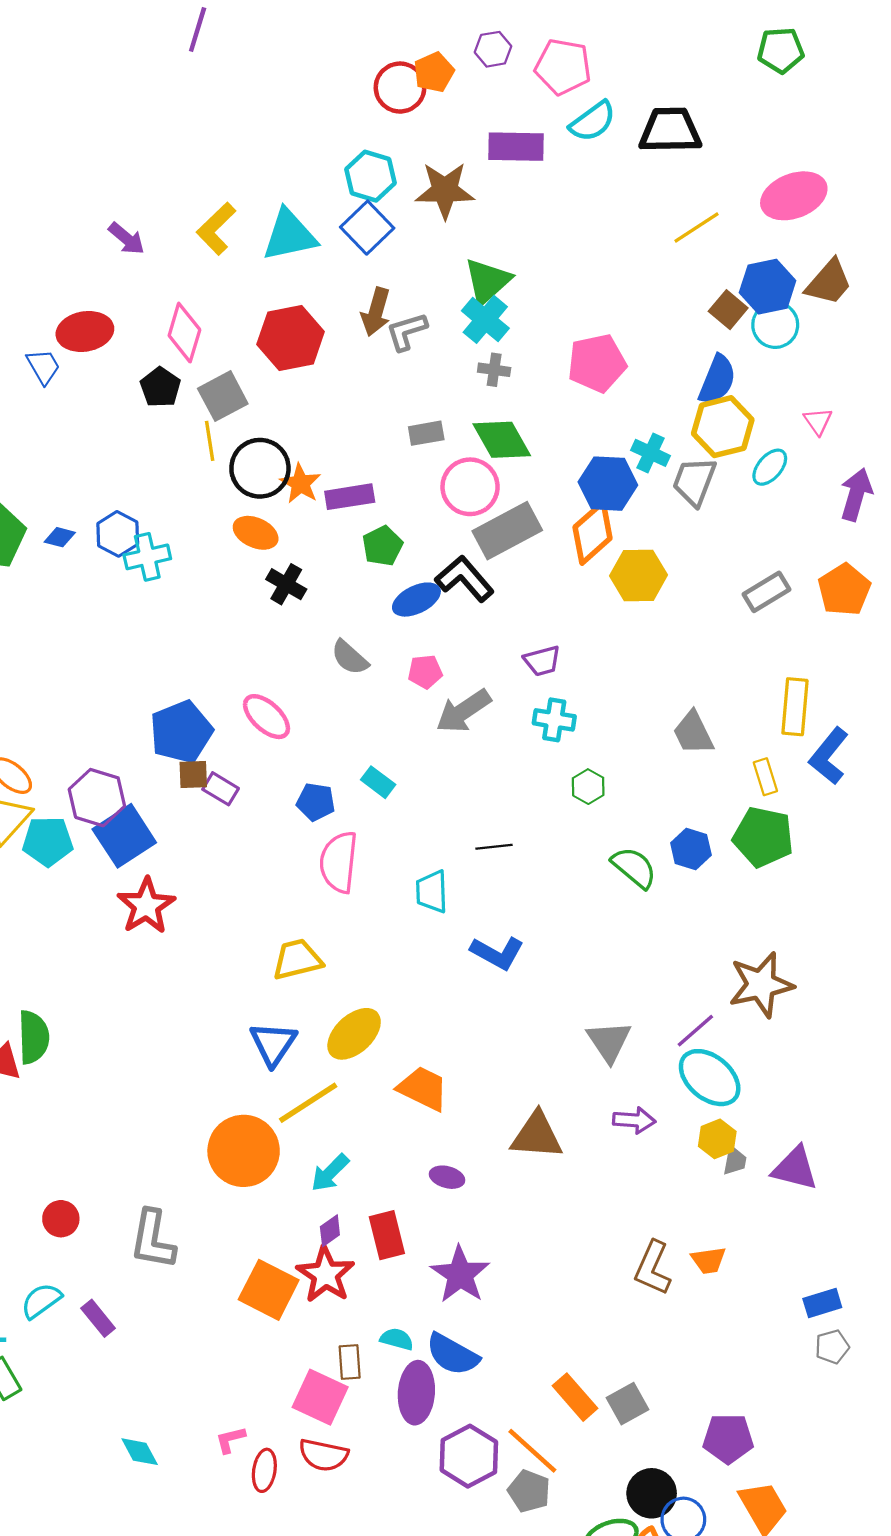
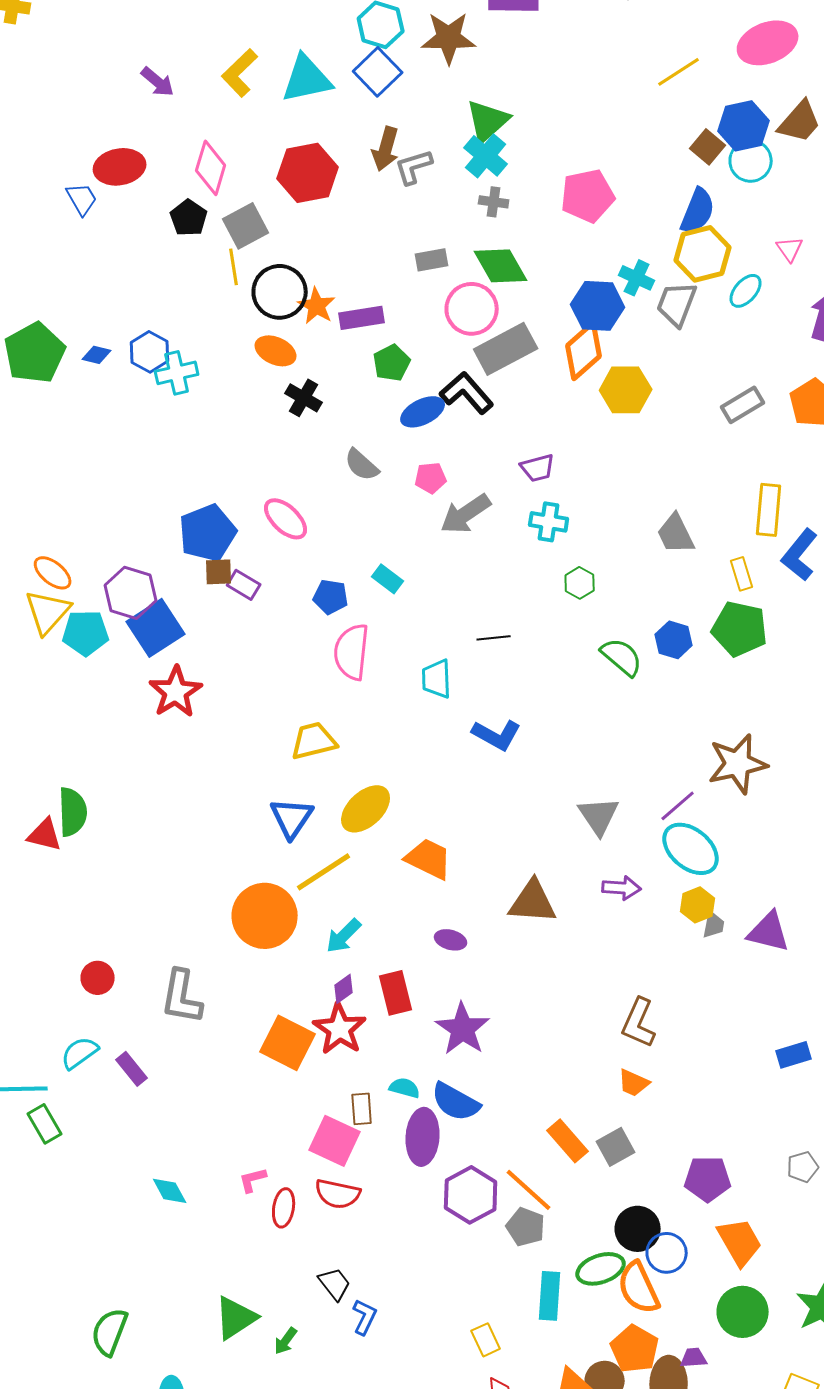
orange trapezoid: (708, 1260) -> (634, 1083), moved, turned 32
gray pentagon: (832, 1347) -> (803, 1167), moved

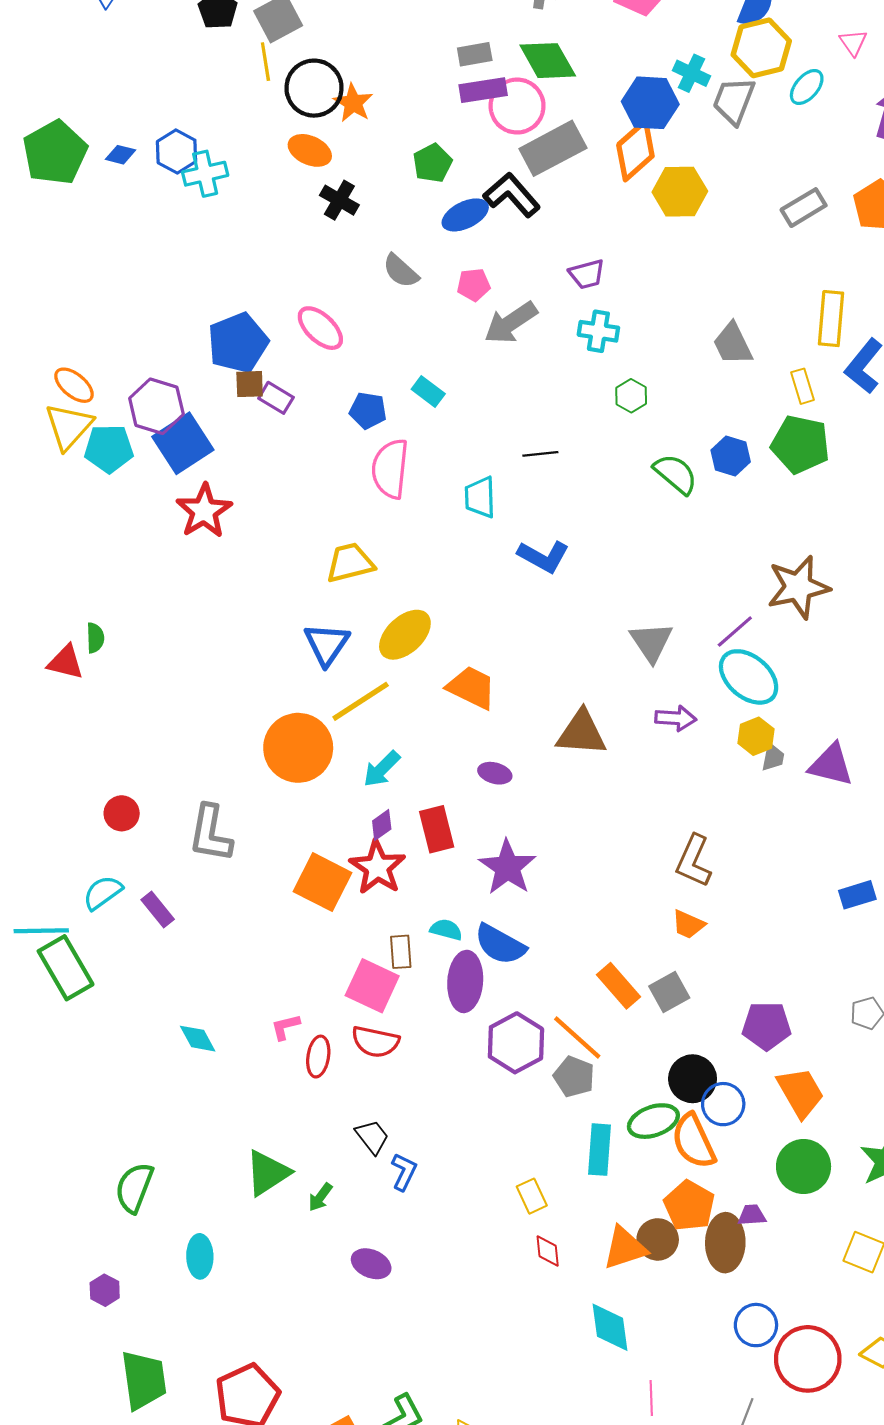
purple rectangle: (362, 318) -> (483, 90), moved
green semicircle: (73, 812) -> (95, 638), size x0.6
green rectangle: (45, 1124) -> (66, 968), size x1.5

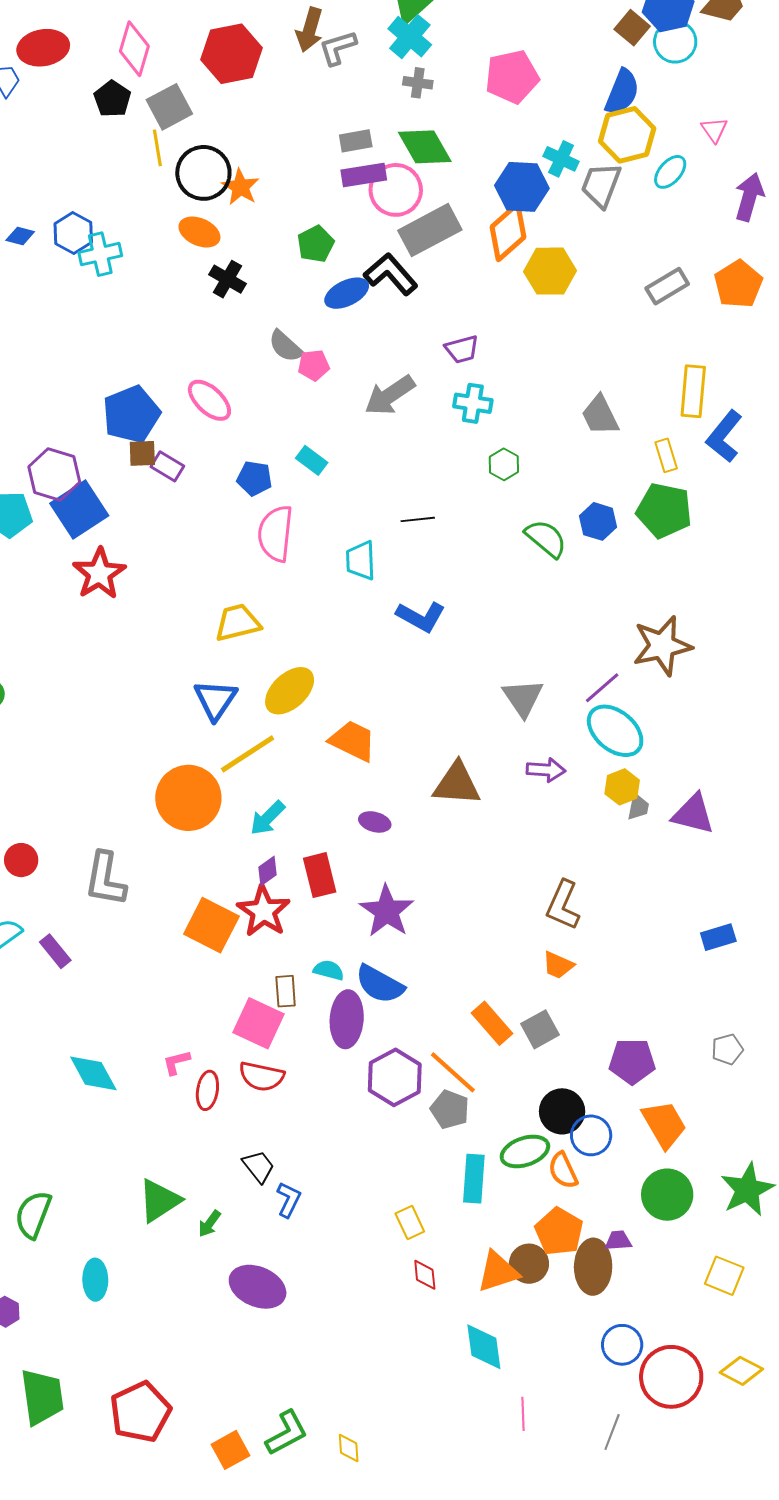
pink pentagon: (474, 285) -> (314, 365), moved
cyan diamond: (198, 1039) -> (93, 1073), size x1.4
orange semicircle: (694, 1141) -> (563, 1171), size x0.7
purple ellipse: (371, 1264) -> (258, 1287), size x1.5

